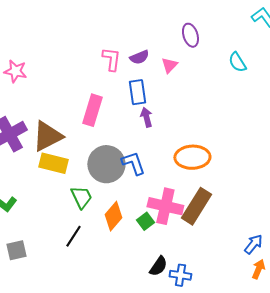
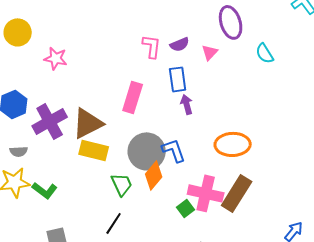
purple ellipse: (190, 35) -> (231, 22), size x1.4
cyan semicircle: (237, 62) -> (265, 53), moved
orange diamond: (113, 216) -> (154, 175), moved

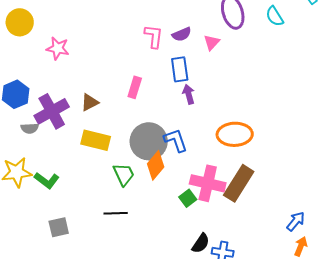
cyan semicircle: (265, 53) -> (275, 16), moved
pink rectangle: (133, 97) -> (135, 87), size x0.7
brown triangle: (88, 123) -> (90, 102), moved, size x0.6
gray semicircle: (19, 151) -> (30, 128), moved
black line: (114, 223) -> (116, 213), turned 55

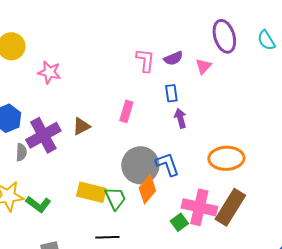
blue rectangle: (180, 69) -> (171, 93), size x0.7
gray semicircle: (30, 128) -> (21, 152), turned -84
yellow rectangle: (96, 140) -> (91, 192), moved

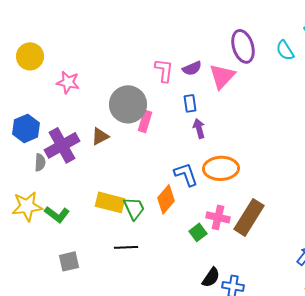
pink triangle: (203, 66) -> (222, 76), size x1.6
orange ellipse: (226, 158) -> (221, 168), moved
gray circle: (140, 165) -> (128, 104), moved
pink cross: (199, 207) -> (218, 217), size x0.7

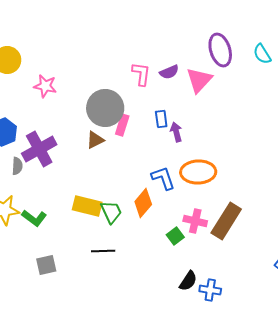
blue rectangle: (190, 103) -> (161, 119), moved
brown triangle: (100, 136) -> (95, 140), moved

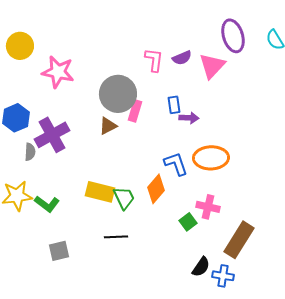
pink star: (45, 86) -> (58, 72), size x1.4
purple arrow: (176, 132) -> (189, 118), turned 108
brown rectangle: (226, 221) -> (239, 240), moved

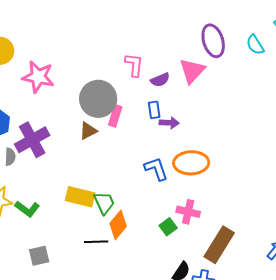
purple semicircle: (182, 58) -> (160, 80), moved
orange diamond: (156, 189) -> (118, 225), moved

